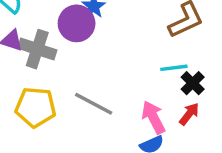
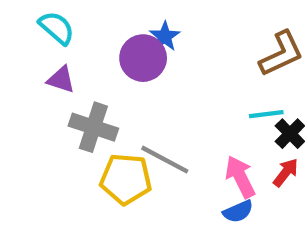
gray cross: (37, 49) -> (93, 127), moved
yellow pentagon: (36, 107) -> (126, 179), moved

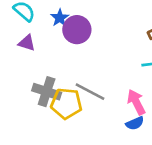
blue star: (165, 36) -> (60, 18), moved
gray cross: (93, 127) -> (47, 92), moved

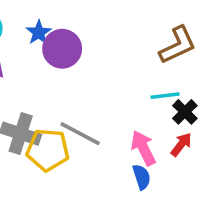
blue semicircle: (135, 123) -> (142, 177), turned -84

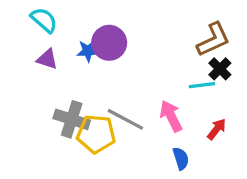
blue star: (39, 32) -> (88, 51), moved, turned 30
black cross: (185, 112) -> (220, 69), moved
pink arrow: (143, 148) -> (171, 116), moved

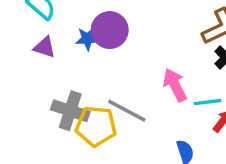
cyan line: (202, 85) -> (207, 102), moved
pink arrow: (171, 116) -> (175, 85), moved

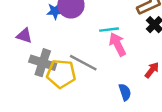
purple triangle: (45, 47) -> (24, 36), moved
cyan line: (207, 102) -> (109, 30), moved

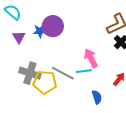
cyan line: (109, 30) -> (84, 71), moved
purple triangle: (24, 36) -> (19, 37), moved, turned 40

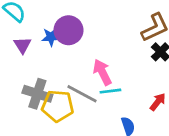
pink arrow: (91, 58) -> (102, 72), moved

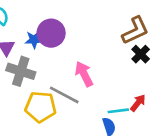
cyan line: (110, 91) -> (118, 111), moved
gray cross: (37, 94) -> (21, 71), moved

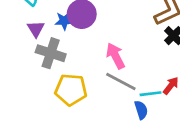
gray line: (64, 95) -> (121, 82), moved

